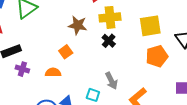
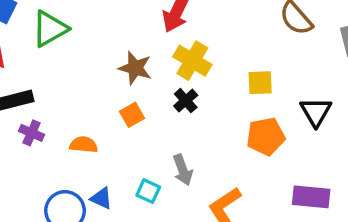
yellow cross: (110, 17) -> (192, 61), turned 30
yellow square: (150, 26) -> (260, 83), size x0.7
orange square: (66, 52) -> (132, 115), moved

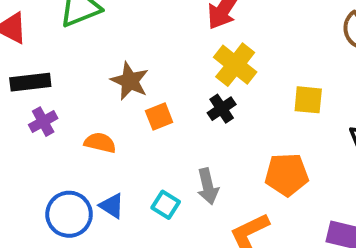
brown star: (135, 68) -> (130, 81), moved
purple cross: (32, 133) -> (43, 122), turned 30
orange pentagon: (266, 136) -> (287, 175), moved

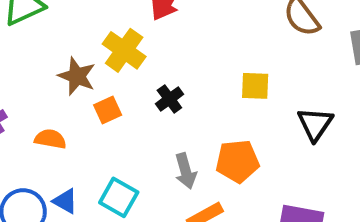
yellow cross: (235, 65) -> (124, 50), moved
gray arrow: (208, 186) -> (186, 171), moved
cyan square: (166, 205) -> (119, 197), size x1.4

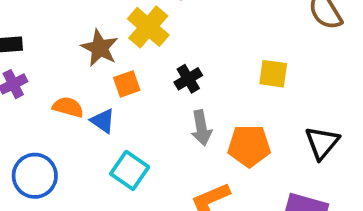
black triangle: (315, 124) -> (322, 143), moved
gray arrow: (186, 171) -> (201, 128), moved
blue triangle: (65, 201) -> (103, 121), moved

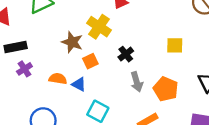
orange pentagon: (249, 146) -> (166, 89), turned 30

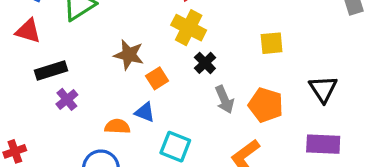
yellow cross: (99, 27) -> (189, 28), moved
orange semicircle: (58, 79) -> (117, 126), moved

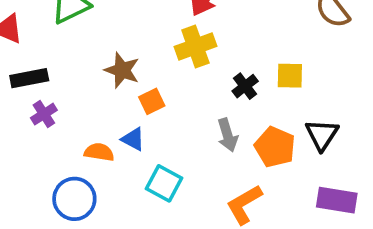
yellow cross: (189, 28) -> (195, 46), turned 36
black cross: (205, 63) -> (245, 86), moved
black triangle: (323, 89) -> (322, 135), moved

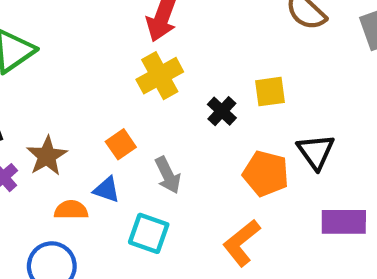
brown star: (122, 70) -> (47, 156), moved, turned 30
gray arrow: (228, 135) -> (168, 175), moved

